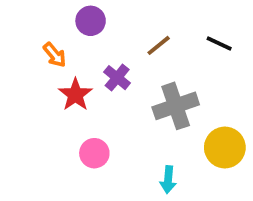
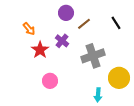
purple circle: (91, 21) -> (66, 13), moved
black line: (219, 44) -> (116, 23), turned 32
cyan arrow: (168, 180) -> (98, 95), moved

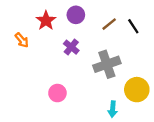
brown line: (84, 24) -> (109, 24), moved
orange arrow: (29, 29) -> (22, 40), moved
red star: (40, 50) -> (46, 21), moved

